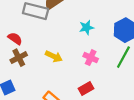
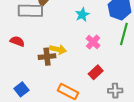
brown cross: (19, 58) -> (47, 57), moved, turned 35
pink cross: (91, 58) -> (93, 42), turned 32

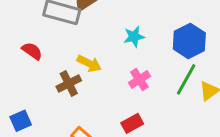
yellow arrow: (58, 49) -> (89, 63), moved
brown cross: (47, 57) -> (69, 83), turned -35

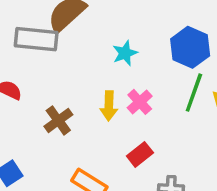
yellow arrow: (89, 63) -> (109, 106), moved, turned 75

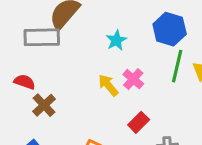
yellow arrow: (109, 106) -> (108, 85), turned 145
brown cross: (58, 120) -> (44, 105), moved

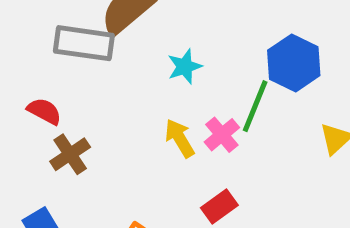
cyan star: (116, 40) -> (185, 67), moved
green line: (177, 66) -> (255, 106), moved

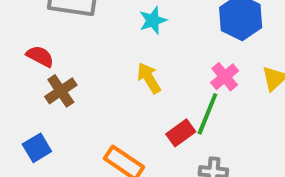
green line: (255, 106) -> (207, 114), moved
pink cross: (222, 135) -> (225, 77), moved

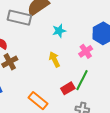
pink cross: (225, 77) -> (86, 51), moved

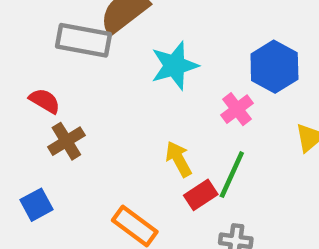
cyan star: (59, 31) -> (175, 66), size x1.5
yellow arrow: (54, 59) -> (179, 159), moved

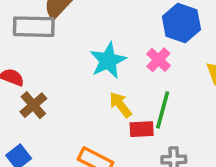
cyan star: (175, 66) -> (108, 61), moved
red rectangle: (201, 195) -> (142, 129), turned 40

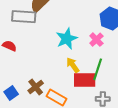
brown cross: (33, 105) -> (36, 87), moved
red rectangle: (142, 129) -> (85, 80), size x1.5

